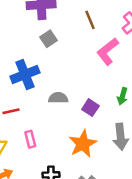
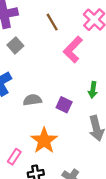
pink rectangle: (30, 139) -> (14, 157), moved, turned 56
orange star: (83, 144) -> (44, 141), moved

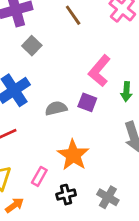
pink L-shape: (73, 50) -> (99, 71), moved
purple square: (64, 105) -> (87, 102), moved

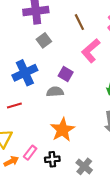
pink L-shape: (99, 71) -> (91, 51), moved
purple square: (87, 102) -> (66, 74), moved
pink rectangle: (39, 176) -> (30, 153), moved

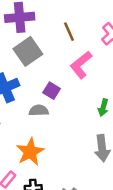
gray square: (44, 40) -> (28, 51), size x1.6
orange star: (63, 130) -> (30, 152), moved

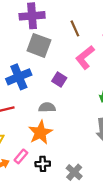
gray square: (28, 51) -> (39, 45), turned -35
gray semicircle: (39, 111) -> (47, 107), moved

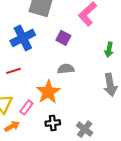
gray semicircle: (47, 107) -> (66, 69), moved
pink rectangle: (21, 156) -> (26, 107), moved

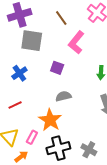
blue cross: (23, 38) -> (19, 73), size x0.7
black cross: (53, 123) -> (58, 148), size x1.6

